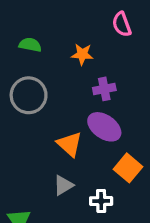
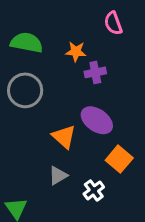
green semicircle: (30, 45) -> (27, 43), size x1.5
purple cross: (104, 89) -> (95, 72), moved
white cross: (101, 201) -> (94, 190), turned -36

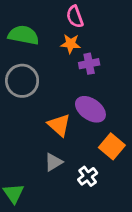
pink semicircle: (113, 23) -> (75, 17), moved

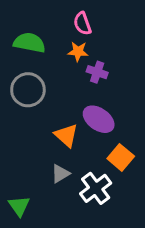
purple cross: (89, 64) -> (97, 72), turned 30
white cross: (88, 176) -> (96, 188), size x1.5

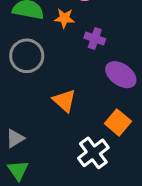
orange star: (78, 52) -> (64, 18), moved
purple ellipse: (99, 119) -> (121, 75), moved
gray triangle: (60, 174) -> (15, 138), moved

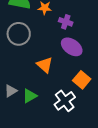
purple ellipse: (121, 75) -> (72, 47), moved
green triangle: (18, 170) -> (30, 96), moved, turned 35

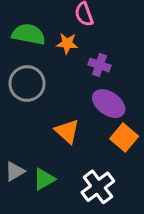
orange square: (82, 80) -> (124, 137), moved

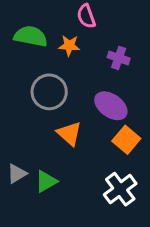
purple cross: (99, 65) -> (119, 58), moved
gray circle: (27, 84) -> (49, 92), moved
white cross: (98, 187) -> (120, 189), moved

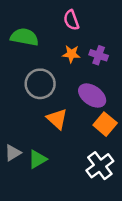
orange star: (69, 46) -> (71, 54), moved

